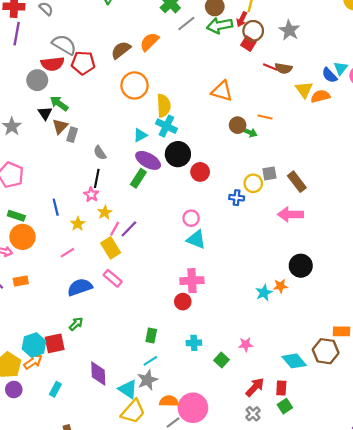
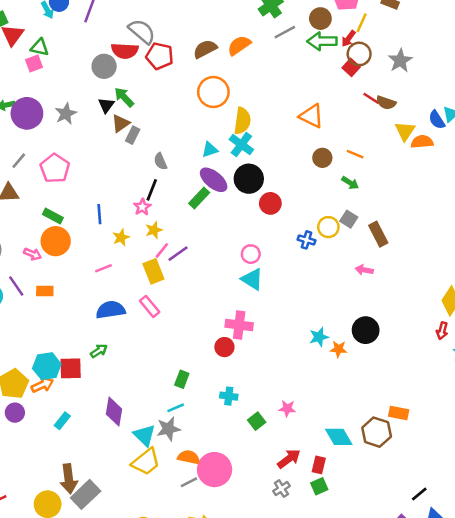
green arrow: (250, 132) -> (350, 183), moved
gray square: (269, 173) -> (349, 219), turned 32
pink arrow: (290, 214) -> (364, 270), size x0.6
cyan star: (264, 293) -> (319, 337), moved

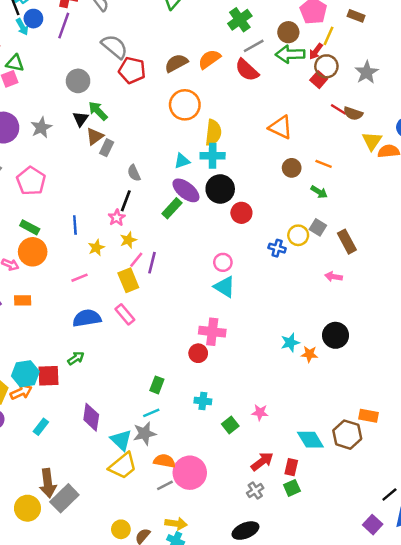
red semicircle: (125, 51) -> (247, 70), moved, turned 40
cyan cross: (241, 145) -> (213, 156), turned -35
purple line: (178, 254) -> (152, 263), turned -40

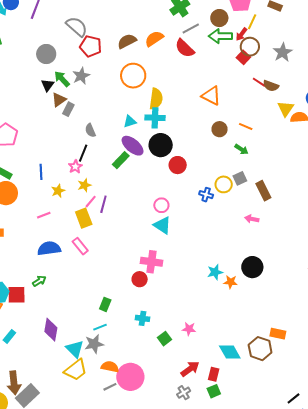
gray star: (41, 127) -> (81, 76), moved
gray square: (318, 227) -> (240, 178), turned 32

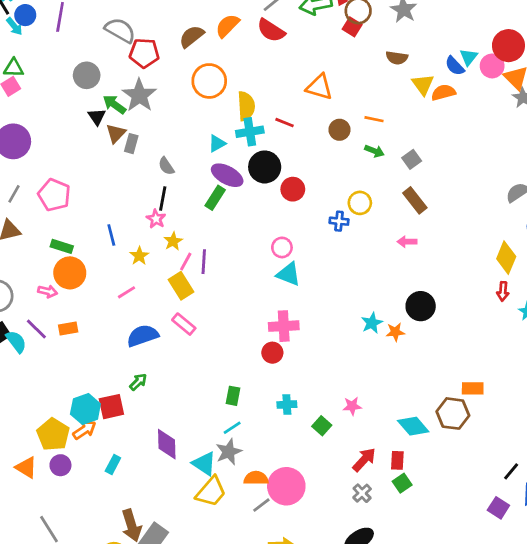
gray star: (81, 76) -> (139, 95), size x1.4
red line: (259, 82) -> (284, 123), moved
gray square: (240, 178) -> (412, 159), moved

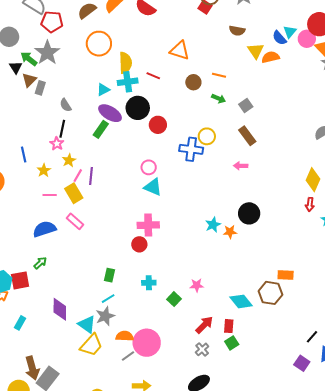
blue cross: (339, 221) -> (191, 149), size x1.6
pink line: (127, 292) -> (50, 195), moved, turned 32

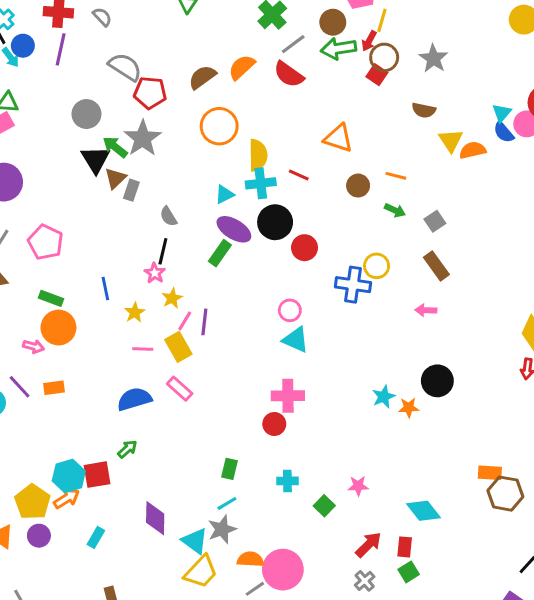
blue semicircle: (279, 38) -> (504, 132), moved
black triangle: (16, 67) -> (95, 159), size x1.5
brown hexagon: (270, 293) -> (505, 494), moved

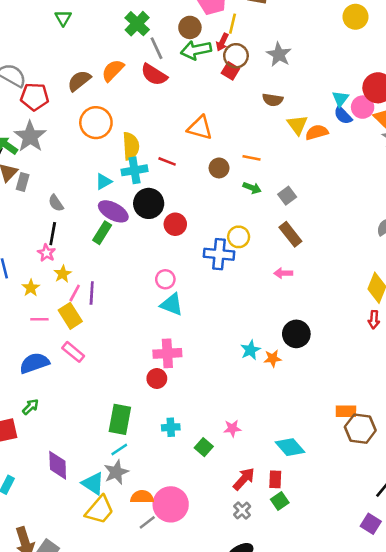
gray line: (293, 44) -> (156, 48), turned -75
green rectangle: (229, 469) -> (120, 419), size x1.6

